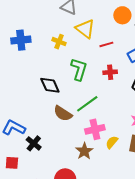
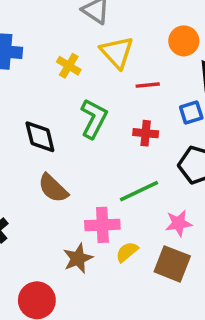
green line: (87, 104) -> (139, 191), moved

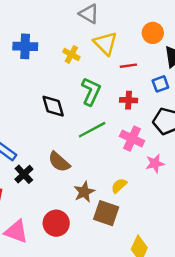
brown semicircle: (53, 188) -> (59, 162), moved
green line: (139, 191) -> (92, 130), moved
pink cross: (102, 225) -> (132, 139), moved, turned 30
brown square: (172, 264) -> (106, 213), moved

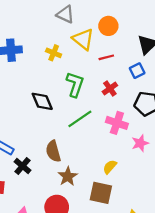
orange circle: (153, 33) -> (108, 26), moved
red cross: (129, 100) -> (110, 89), turned -32
brown semicircle: (59, 162) -> (53, 151), turned 40
brown star: (84, 192) -> (68, 176), moved

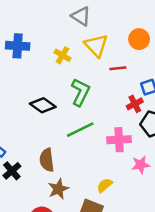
orange circle: (108, 26) -> (139, 39), moved
red cross: (110, 89) -> (135, 104), moved
black diamond: (42, 101) -> (43, 105), turned -40
pink cross: (117, 123) -> (119, 140), turned -30

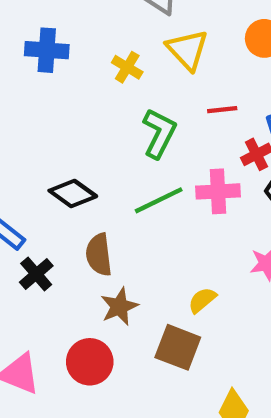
red line: (118, 68) -> (222, 110), moved
black diamond: (43, 105) -> (73, 193), moved
pink cross: (119, 140) -> (218, 191), moved

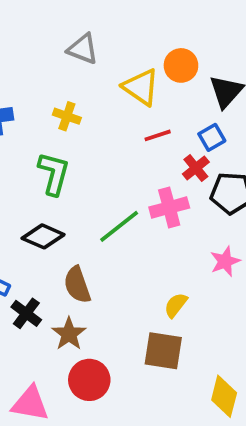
yellow triangle: (187, 50) -> (141, 87), moved
green L-shape: (159, 133) -> (54, 174), moved
brown star: (119, 307) -> (69, 334), moved

